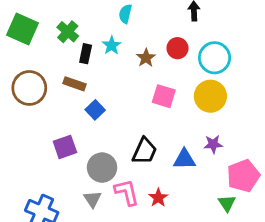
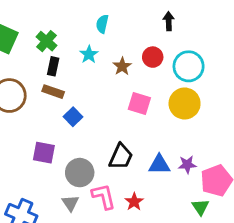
black rectangle: (86, 54) -> (53, 66), moved
purple star: (213, 144) -> (187, 165), moved
purple square: (65, 147) -> (44, 153), turned 30

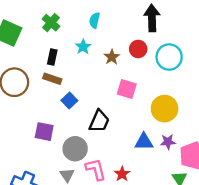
black arrow: (169, 21) -> (152, 18), size x1.6
green cross: (46, 41) -> (51, 23), moved
yellow circle: (185, 104) -> (165, 109), moved
black trapezoid: (121, 157) -> (99, 121), moved

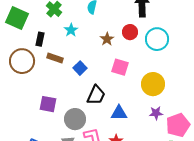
cyan star: (83, 47) -> (71, 30), moved
black rectangle: (52, 57) -> (40, 39), moved
blue square: (69, 101) -> (80, 68), moved
blue triangle: (144, 142) -> (119, 113), moved

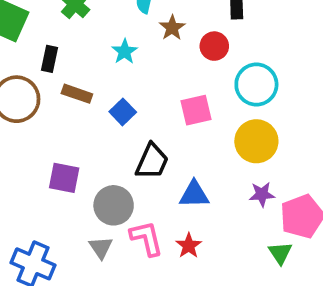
cyan star: (71, 30) -> (125, 52), moved
brown star: (107, 39) -> (172, 28), moved
cyan circle: (157, 39) -> (256, 85), moved
pink square: (120, 67) -> (196, 110), turned -30

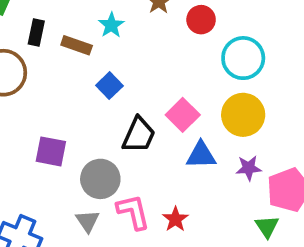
brown rectangle: (77, 94) -> (77, 45), moved
pink square: (196, 110) -> (183, 115), moved, turned -32
blue triangle: (194, 194) -> (201, 155), moved

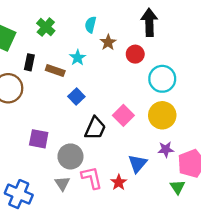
blue triangle: (201, 155) -> (138, 164), moved, turned -48

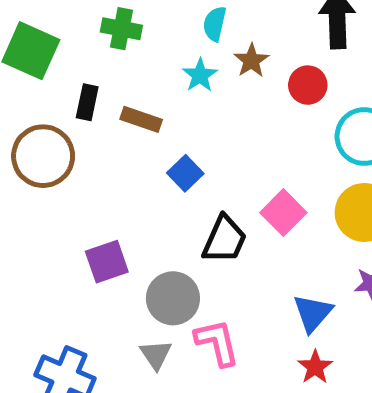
green cross: (46, 27) -> (121, 29), turned -30
cyan star: (78, 58) -> (200, 75), moved
purple square: (39, 139) -> (107, 262), turned -30
red star: (119, 182) -> (315, 367), moved

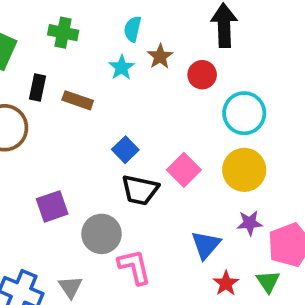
blue square: (185, 173) -> (125, 150), moved
black trapezoid: (224, 239) -> (140, 190), turned 78
gray triangle: (156, 355) -> (70, 287), moved
red star: (315, 367) -> (226, 283), moved

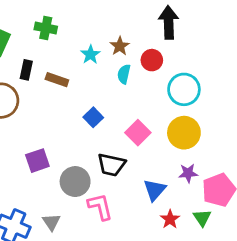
cyan semicircle: (133, 29) -> (124, 74), moved
black trapezoid: (140, 190) -> (111, 165), moved

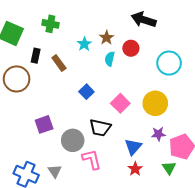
black arrow: (169, 22) -> (144, 20), turned -70
brown rectangle: (57, 80) -> (59, 63), turned 35
cyan circle: (184, 89) -> (169, 63), moved
red star: (170, 219) -> (135, 169), moved

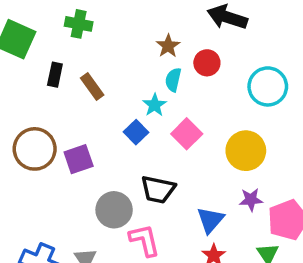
cyan star: (84, 44) -> (155, 105), moved
brown circle: (17, 79) -> (35, 149), moved
pink square: (120, 103) -> (187, 134), moved
purple square: (44, 124) -> (79, 159), moved

